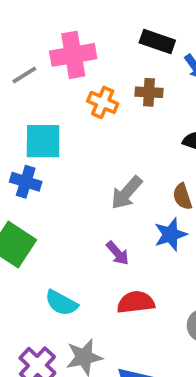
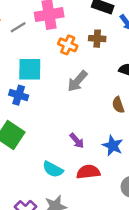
gray arrow: (126, 193) -> (77, 81), moved
blue star: (170, 235) -> (113, 146), moved, turned -30
cyan semicircle: (61, 303) -> (53, 169), moved

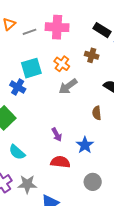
orange cross: (68, 45) -> (62, 64), moved
cyan square: (30, 69) -> (31, 68), turned -30
cyan semicircle: (53, 169) -> (17, 152), moved

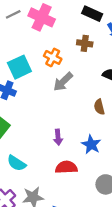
pink cross: (57, 27) -> (42, 17), turned 30
gray line: (30, 32) -> (13, 14), moved
purple arrow: (57, 135) -> (58, 137), turned 32

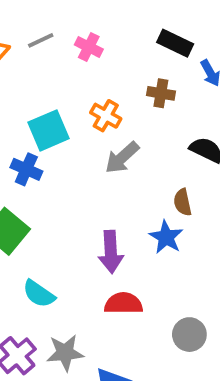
pink cross: (42, 17) -> (89, 47), size x0.6
purple arrow: (58, 137) -> (111, 252), size x1.5
blue star: (91, 145) -> (166, 237), moved

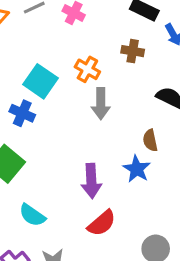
cyan square: (49, 130) -> (40, 81), turned -32
gray arrow: (122, 158) -> (101, 104), turned -48
red semicircle: (123, 303) -> (102, 223), turned 140

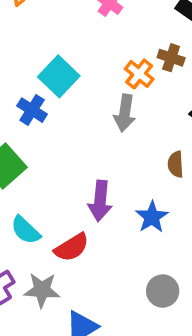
orange cross: (87, 69) -> (139, 74), moved
blue star: (137, 169) -> (152, 217), moved
red semicircle: (102, 223) -> (72, 247), moved

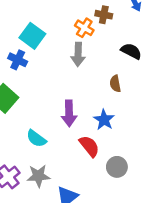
cyan semicircle: (26, 230) -> (36, 138), moved
red semicircle: (72, 247) -> (89, 146), moved, turned -90

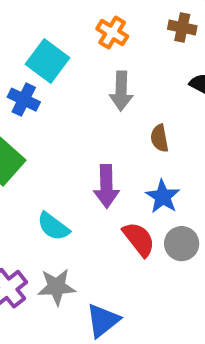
brown cross: (104, 15) -> (182, 28), moved
orange cross: (84, 28) -> (112, 32), moved
brown semicircle: (115, 84) -> (160, 138), moved
gray circle: (117, 167) -> (182, 244), moved

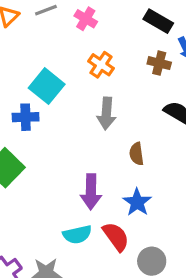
blue cross: (24, 100) -> (26, 117), turned -30
cyan semicircle: (53, 226) -> (77, 235), moved, turned -52
gray circle: (182, 244) -> (152, 261), moved

